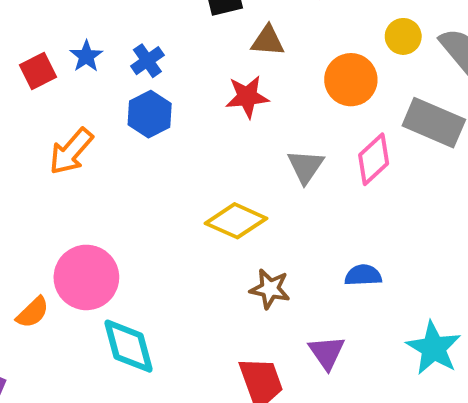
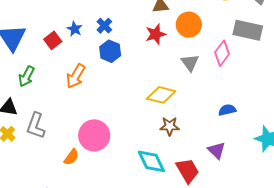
orange circle: (351, 80) -> (189, 25), moved
brown star: (270, 289) -> (170, 126), moved
cyan diamond: (128, 346) -> (151, 161), moved

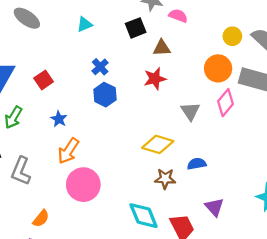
orange circle: (189, 25) -> (218, 68), moved
blue star: (75, 29) -> (59, 119), moved
orange arrow: (76, 76) -> (68, 151), moved
blue semicircle: (227, 110) -> (197, 164), moved
orange semicircle: (71, 157) -> (41, 218), moved

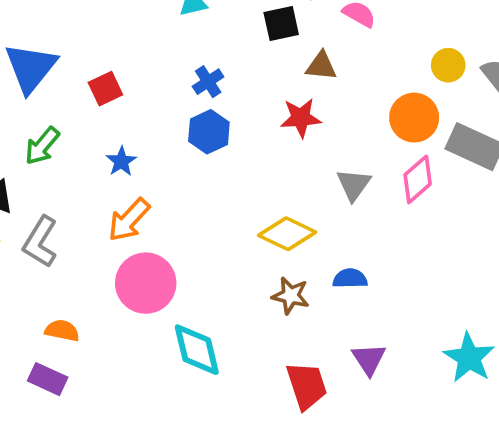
cyan diamond: (144, 216) -> (197, 350), moved
orange semicircle: (41, 218) -> (62, 331), turned -126

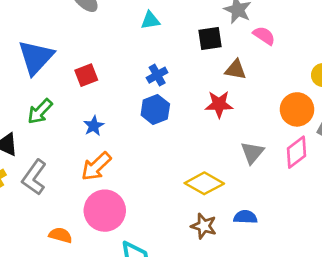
orange semicircle: (62, 331) -> (60, 235), moved

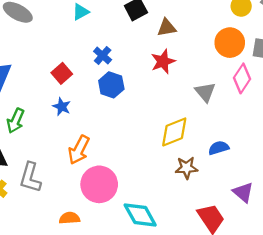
red square: (86, 75) -> (62, 73), moved
blue star: (94, 126) -> (62, 107), moved
yellow diamond: (204, 183) -> (174, 132), turned -32

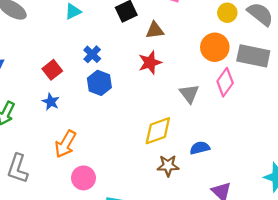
pink circle: (99, 184) -> (83, 178), size x0.7

